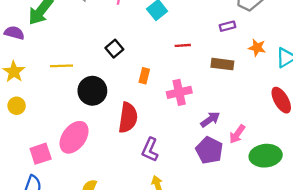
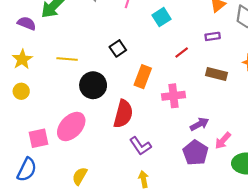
purple rectangle: (227, 26) -> (213, 36), moved
red line: (183, 45) -> (182, 53), turned -40
orange rectangle: (144, 76) -> (143, 77), size x1.5
purple L-shape: (150, 150) -> (140, 146), turned -65

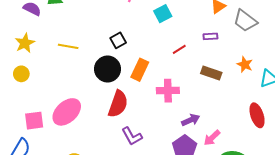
black circle: (93, 85) -> (108, 69), moved

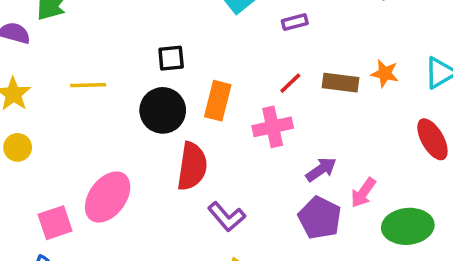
purple rectangle: (210, 36) -> (295, 22), moved
black square: (118, 40) -> (171, 58), turned 35
red line: (179, 49) -> (290, 83), moved
orange star: (245, 64) -> (385, 73), moved

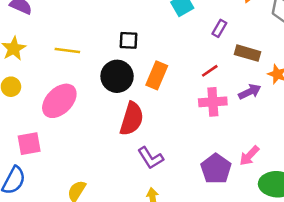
purple rectangle: (295, 22) -> (219, 28), turned -54
brown rectangle: (340, 83) -> (248, 53), moved
pink cross: (273, 127) -> (213, 102), moved
purple arrow: (321, 169) -> (250, 92), moved
pink ellipse: (108, 197) -> (59, 101), moved

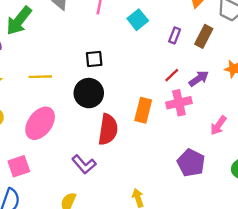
brown rectangle: (248, 53) -> (204, 36), moved, turned -70
orange rectangle: (157, 75) -> (143, 110), moved
purple arrow: (250, 92) -> (199, 79), moved
pink arrow: (249, 156) -> (218, 125), moved
purple L-shape: (151, 158) -> (84, 164), moved

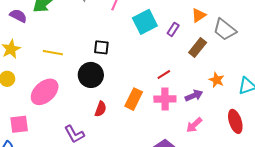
cyan square: (138, 20) -> (145, 22), size x1.4
purple rectangle: (175, 35) -> (173, 29), moved
purple arrow: (199, 79) -> (194, 96), moved
red semicircle: (108, 129) -> (101, 109), size x0.6

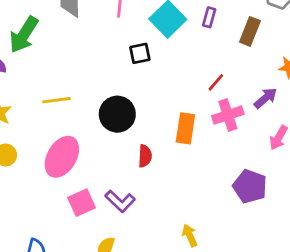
black square: (101, 47) -> (140, 53), moved
pink square: (19, 124) -> (82, 203), moved

